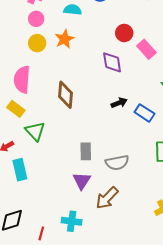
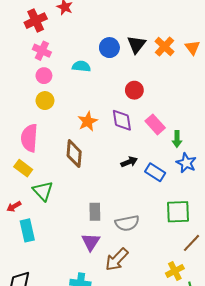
orange star: (64, 39) -> (88, 121), moved
pink rectangle: (146, 49) -> (155, 124), moved

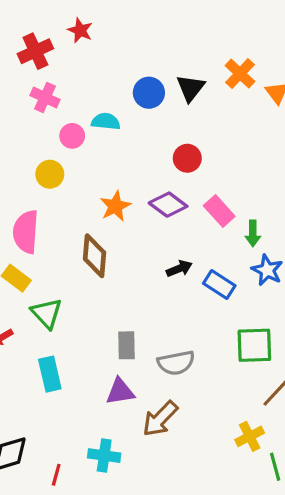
orange cross: (164, 47) -> (240, 74), moved
pink circle: (44, 76) -> (72, 136), moved
purple diamond: (122, 120) -> (168, 205), turned -45
cyan rectangle: (27, 230) -> (50, 374), moved
purple triangle: (91, 242) -> (120, 392), turned 48

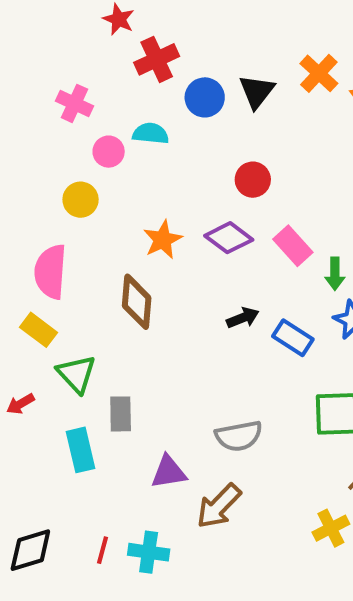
red cross: (35, 51) -> (157, 59), moved
gray rectangle: (127, 345) -> (121, 414), moved
red line: (56, 475) -> (103, 550), moved

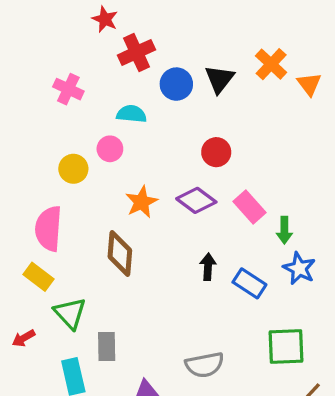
pink circle: (109, 152) -> (110, 149), moved
black arrow: (243, 318) -> (208, 267), turned -65

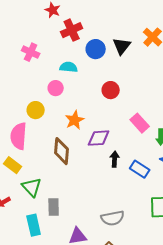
red circle: (216, 152) -> (111, 90), moved
yellow circle: (73, 169) -> (36, 110), moved
purple diamond: (196, 200) -> (99, 138), moved, turned -40

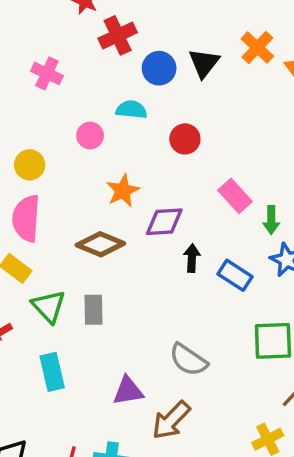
cyan semicircle: (69, 67) -> (131, 110), moved
yellow circle: (36, 110) -> (30, 165), moved
brown diamond: (62, 151) -> (100, 244), turned -72
gray rectangle: (54, 207) -> (93, 310), moved
gray semicircle: (113, 218) -> (188, 360), turned 45

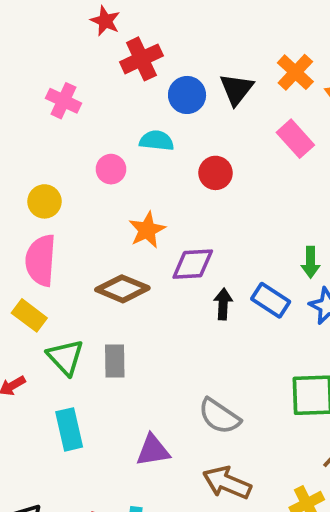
pink rectangle: (235, 196) -> (295, 139), moved
blue rectangle: (235, 275) -> (271, 300), moved
brown arrow: (171, 420) -> (227, 483), moved, turned 69

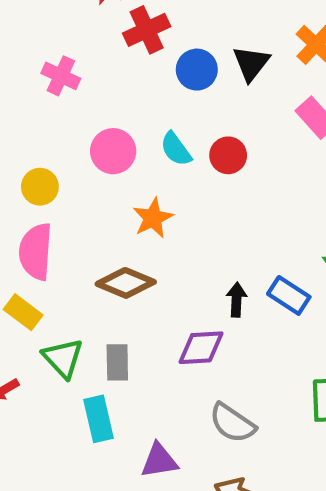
cyan semicircle: (157, 141) -> (176, 149), moved, turned -132
pink circle: (111, 169) -> (113, 151), size x1.4
purple diamond: (193, 264) -> (201, 348), moved
cyan rectangle: (69, 429) -> (98, 419), moved

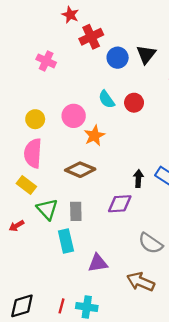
pink circle: (113, 151) -> (74, 116), moved
gray semicircle: (232, 423) -> (150, 243), moved

